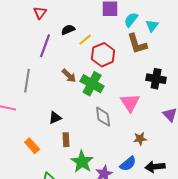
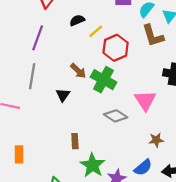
purple line: (45, 46) -> (38, 38), moved
gray diamond: (103, 117) -> (116, 116), turned -50
black triangle: (55, 118) -> (63, 95), moved, turned -32
orange rectangle: (32, 146) -> (19, 154), moved, turned 42

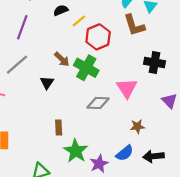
gray line: (32, 76) -> (17, 65), turned 40
gray diamond: (116, 116) -> (98, 103), turned -30

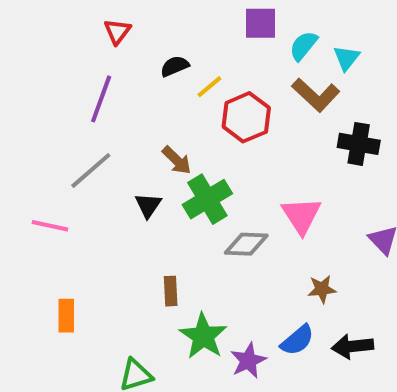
brown L-shape: (134, 25) -> (316, 95), turned -30
black cross: (155, 62) -> (359, 144), moved
green cross: (86, 68) -> (207, 199), moved, turned 30

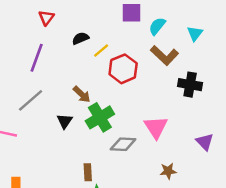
cyan triangle: (346, 58) -> (195, 33), moved
brown rectangle: (171, 291) -> (88, 172), moved

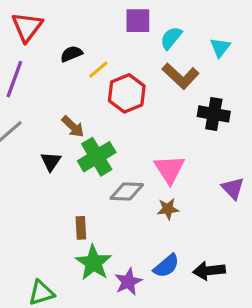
red triangle: (46, 18) -> (27, 27), size x1.5
brown star: (168, 171) -> (168, 209), moved

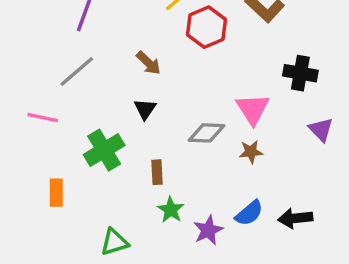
black cross: (214, 114) -> (300, 73), moved
green cross: (97, 157) -> (104, 150), moved
black triangle: (51, 161) -> (145, 109), moved
green star: (94, 263) -> (171, 210), size x0.7

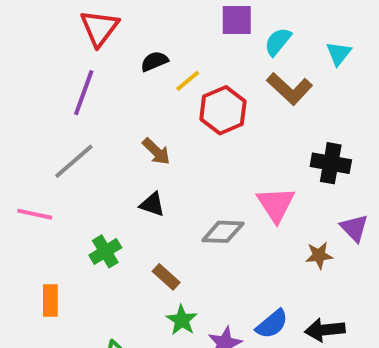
black triangle: (145, 109) -> (152, 204), turned -45
green cross: (104, 150) -> (105, 251), size x0.7
brown star: (251, 152) -> (319, 255), moved
brown rectangle: (157, 172) -> (166, 277), turned -45

